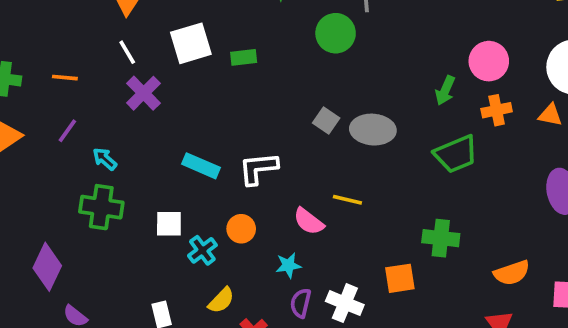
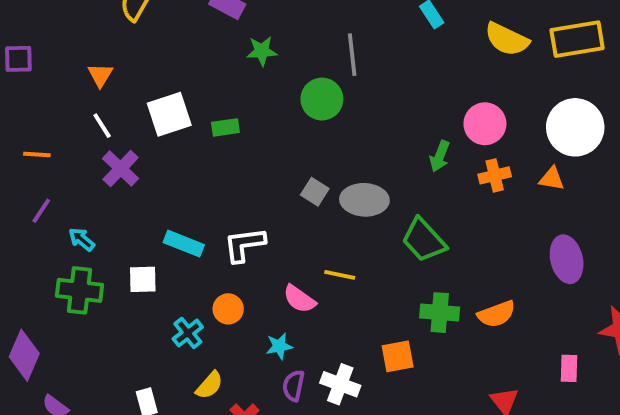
green trapezoid: (456, 154) -> (424, 240), moved, turned 72
white square: (169, 224) -> (143, 279), moved
orange semicircle: (512, 273) -> (496, 314), moved

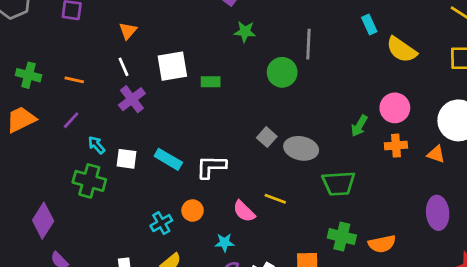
yellow semicircle: (507, 39) -> (402, 50), moved
green trapezoid: (424, 240) -> (339, 183), turned -60
white square: (143, 279) -> (127, 159), moved

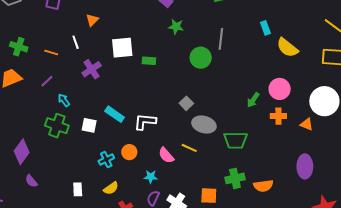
white line: (124, 67) -> (76, 42), moved
gray ellipse: (301, 148) -> (204, 125), moved
white square: (127, 159) -> (89, 125), moved
green cross: (342, 237) -> (235, 178), turned -30

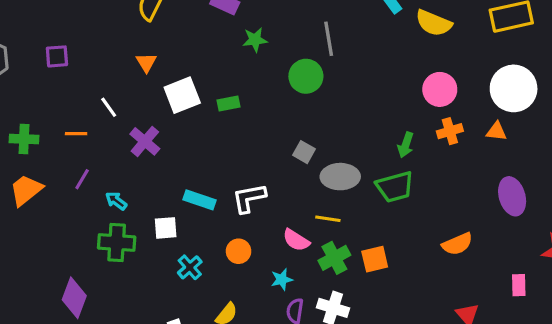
orange triangle: (92, 20) -> (146, 63), moved
green arrow: (253, 100) -> (406, 145), moved
cyan cross: (106, 160) -> (190, 267), moved
green cross: (235, 178) -> (334, 258), moved
orange square: (209, 196) -> (375, 259), moved

